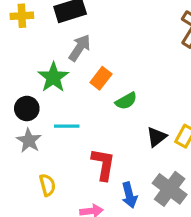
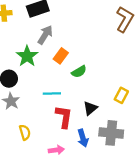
cyan line: (67, 126) -> (52, 94), moved
black triangle: (156, 137) -> (90, 108), moved
gray cross: (170, 189) -> (111, 133), turned -30

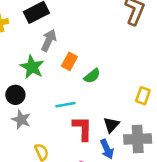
black triangle: (90, 108) -> (111, 125), moved

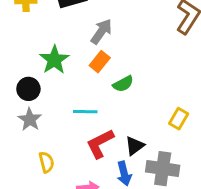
gray arrow: (49, 40) -> (101, 31), moved
red L-shape: (83, 128) -> (100, 144), turned -128

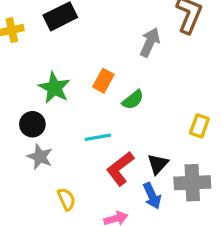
gray arrow: (101, 31) -> (150, 42), moved

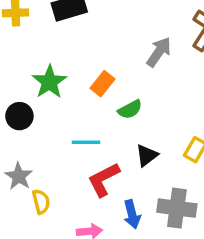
gray star: (40, 157) -> (19, 176), moved
black triangle: (158, 164) -> (147, 155), moved

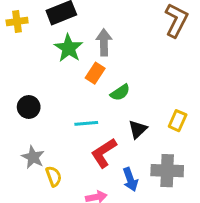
gray arrow: (159, 52) -> (104, 42), moved, turned -30
green star: (49, 82) -> (69, 48), moved

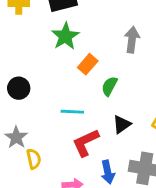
gray arrow: (104, 42) -> (132, 40), moved
green semicircle: (120, 92) -> (109, 86), turned 144

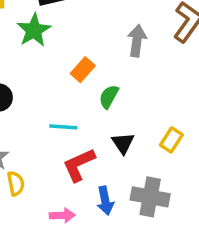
green star: (65, 36) -> (34, 30), moved
black triangle: (122, 124) -> (123, 143), turned -30

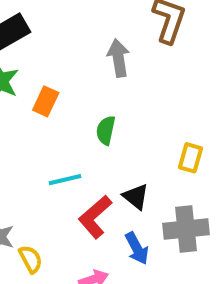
orange rectangle: (83, 70) -> (46, 101), moved
black triangle: (123, 143) -> (136, 197), moved

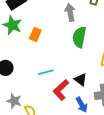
green semicircle: (106, 130) -> (79, 37), moved, size x1.5

